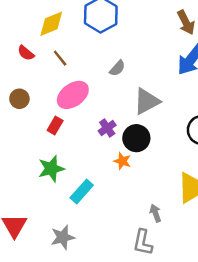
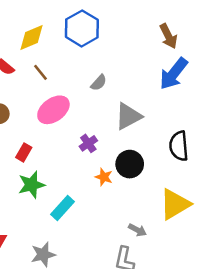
red rectangle: (55, 125) -> (24, 152), moved
black circle: (136, 138) -> (130, 164), moved
gray arrow: (155, 213) -> (137, 230), turned 138

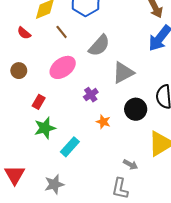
brown line: (41, 72) -> (62, 32), moved
gray semicircle: (99, 83) -> (99, 46), size x1.6
black circle: (130, 164) -> (136, 109), moved

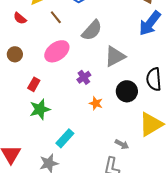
cyan rectangle: (70, 147) -> (65, 138), moved

